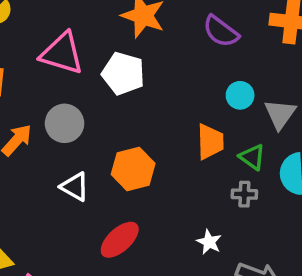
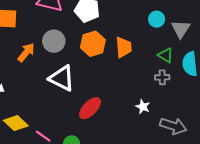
orange trapezoid: (210, 142) -> (123, 47), moved
orange hexagon: (133, 169) -> (93, 44), moved
white triangle: (75, 187) -> (62, 78), size x1.5

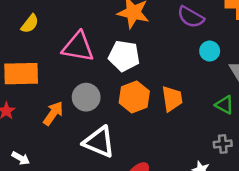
cyan circle: (157, 19) -> (210, 51), moved
gray cross: (162, 77) -> (223, 144), moved

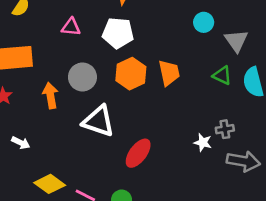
pink triangle: (78, 47) -> (71, 27), size x0.6
orange arrow: (53, 113) -> (50, 95), turned -40
gray cross: (223, 144) -> (225, 129), moved

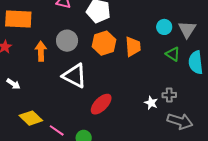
cyan circle: (204, 22) -> (164, 27), moved

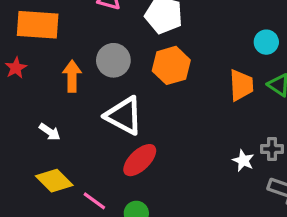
orange trapezoid: (133, 47) -> (241, 85), moved
white arrow: (13, 84) -> (50, 132), moved
red ellipse: (101, 104) -> (140, 160), moved

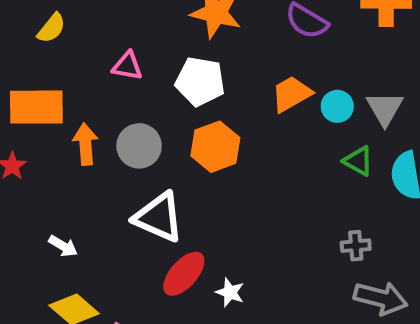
orange arrow: (72, 76) -> (85, 144), moved
orange trapezoid: (241, 85) -> (291, 94), moved, turned -112
white star: (243, 161) -> (230, 292), moved

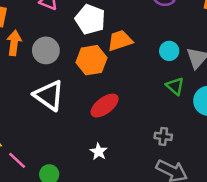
orange trapezoid: (291, 94) -> (120, 41), moved
red ellipse: (184, 274) -> (105, 106), moved
white star: (230, 292) -> (99, 152), moved

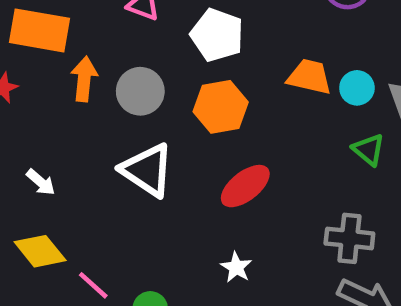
orange trapezoid: (120, 41) -> (309, 77), moved, turned 32
gray cross: (163, 136) -> (349, 238), size x1.5

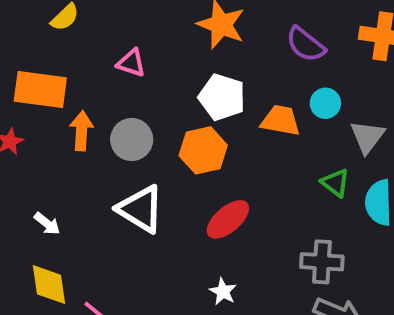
white pentagon: (217, 35) -> (222, 97), moved
cyan circle: (357, 88) -> (325, 103), moved
yellow diamond: (40, 251) -> (49, 285), turned 33

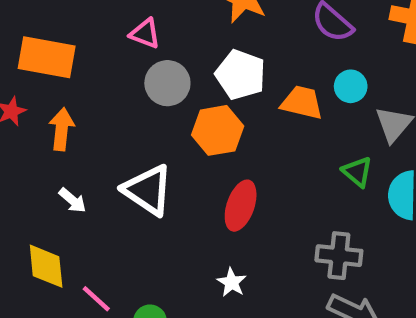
orange arrow: (81, 131) -> (62, 129), moved
gray circle: (132, 140) -> (167, 83), moved
red ellipse: (228, 219) -> (241, 206), turned -33
white arrow: (47, 224) -> (72, 200), moved

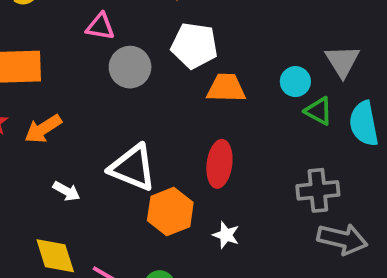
cyan circle: (351, 86) -> (295, 82), moved
orange trapezoid: (302, 103) -> (226, 88), moved
orange arrow: (62, 129) -> (43, 129), turned -117
orange hexagon: (218, 130) -> (170, 212), moved

